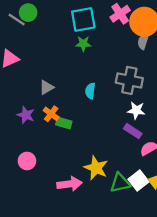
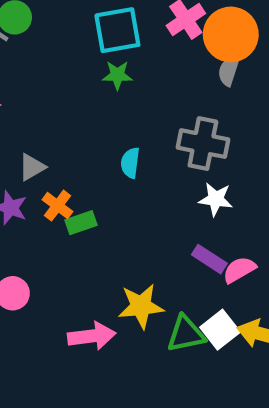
gray triangle: (47, 87) -> (32, 167), moved
green rectangle: (64, 123) -> (81, 223), turned -35
purple rectangle: (133, 131) -> (209, 259), moved
yellow star: (96, 168) -> (141, 306), turned -30

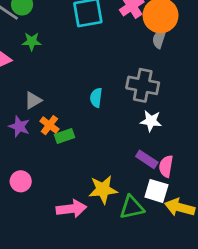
green star: (117, 75) -> (32, 41), moved
pink semicircle: (239, 270) -> (166, 166), turned -50
white square: (220, 330) -> (156, 191), moved, turned -35

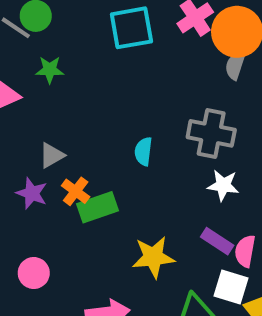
green rectangle: (65, 136) -> (98, 207), size x1.4
yellow star: (103, 190) -> (153, 257), moved

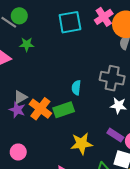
gray triangle: (52, 155) -> (20, 97), moved
orange cross: (76, 191) -> (40, 109), size x1.5
green rectangle: (98, 207) -> (64, 110), moved

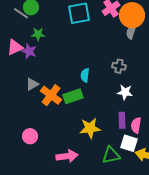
gray cross: (112, 78) -> (119, 66), size x0.6
purple star: (17, 110) -> (29, 51), moved
purple rectangle: (115, 135) -> (122, 120), turned 56

